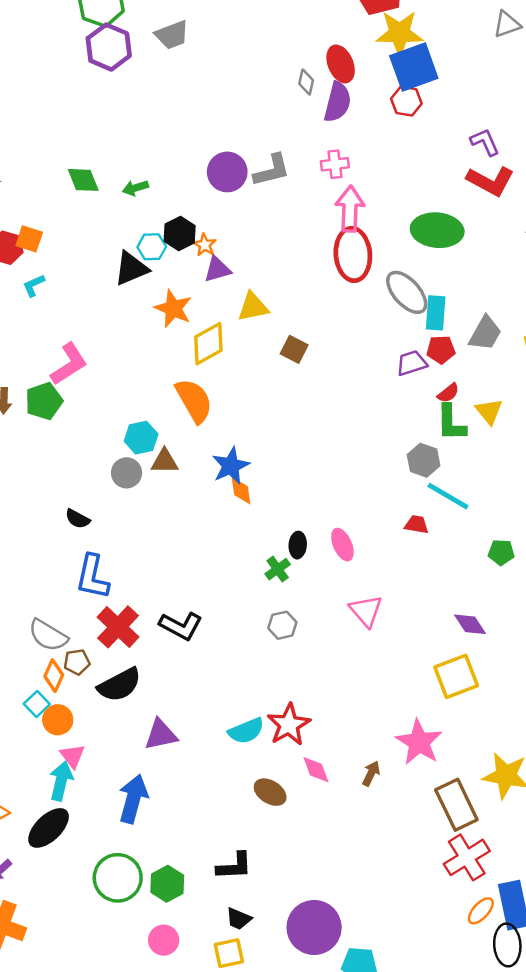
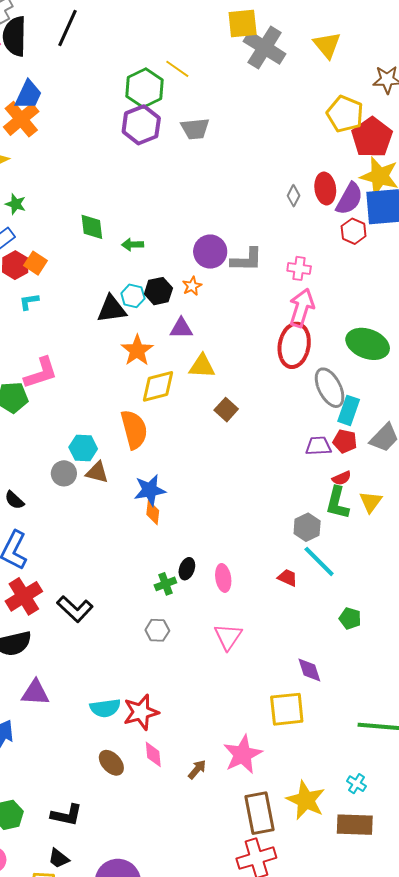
red hexagon: (406, 101) -> (354, 231), moved
purple semicircle: (337, 102) -> (349, 199), moved
orange star: (205, 245) -> (192, 286), moved

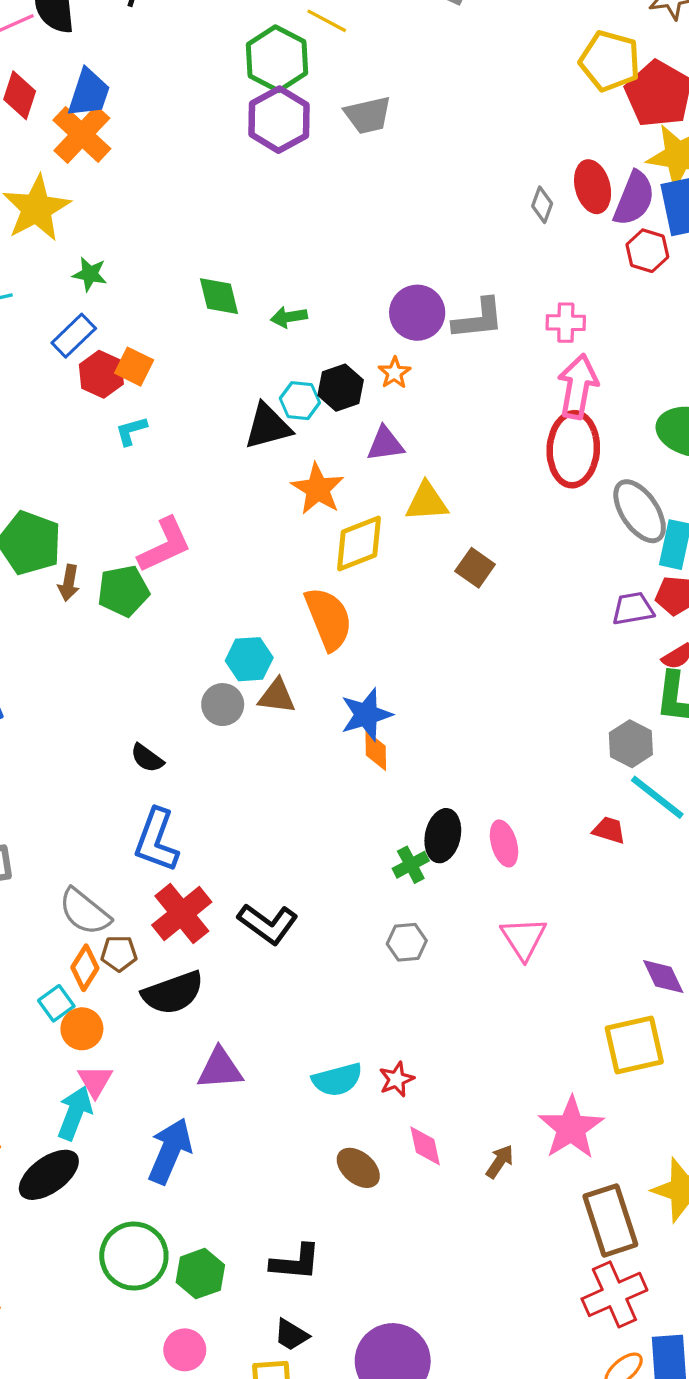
black ellipse: (187, 569) -> (443, 836), size x1.4
red star: (141, 712) -> (397, 1079), size x0.6

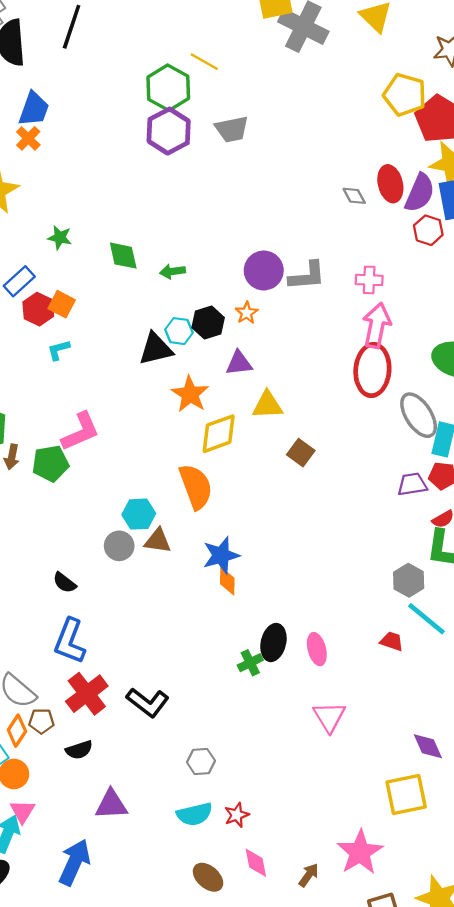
orange cross: (82, 134) -> (28, 138), size x0.6
gray diamond: (542, 205) -> (354, 196), turned -50
green star: (90, 274) -> (60, 238), moved
gray hexagon: (407, 942) -> (201, 761), moved
black semicircle: (173, 993) -> (79, 750), size x0.6

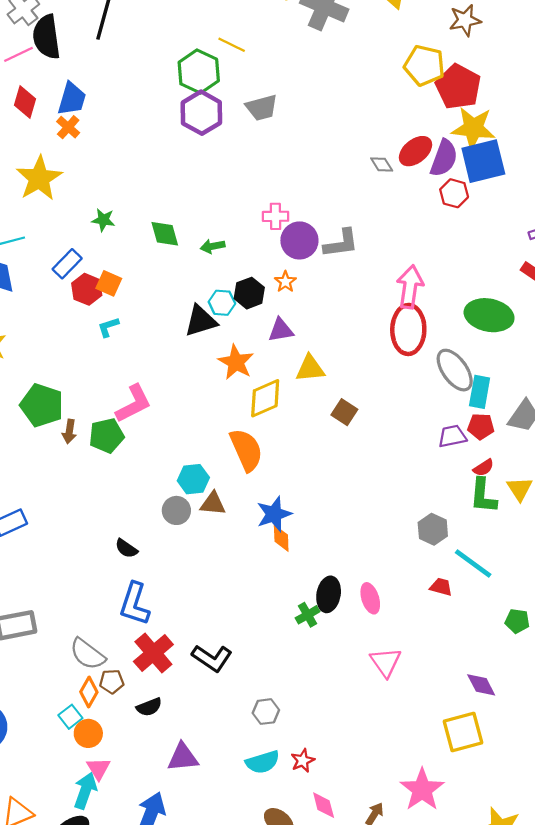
red ellipse: (390, 184) -> (415, 151), turned 68
pink cross: (369, 280) -> (275, 216), moved
gray hexagon: (409, 580) -> (433, 529), moved

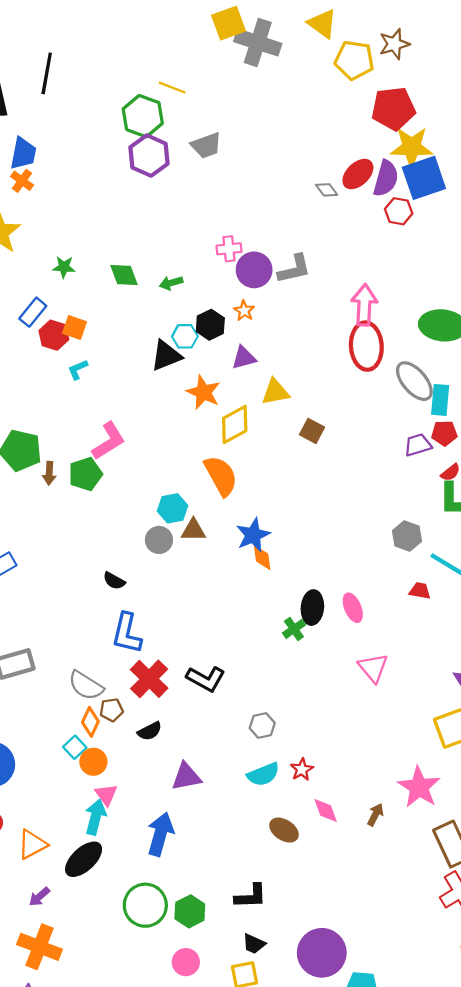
yellow pentagon: (424, 65) -> (354, 60), moved
red pentagon: (458, 87) -> (393, 108), turned -30

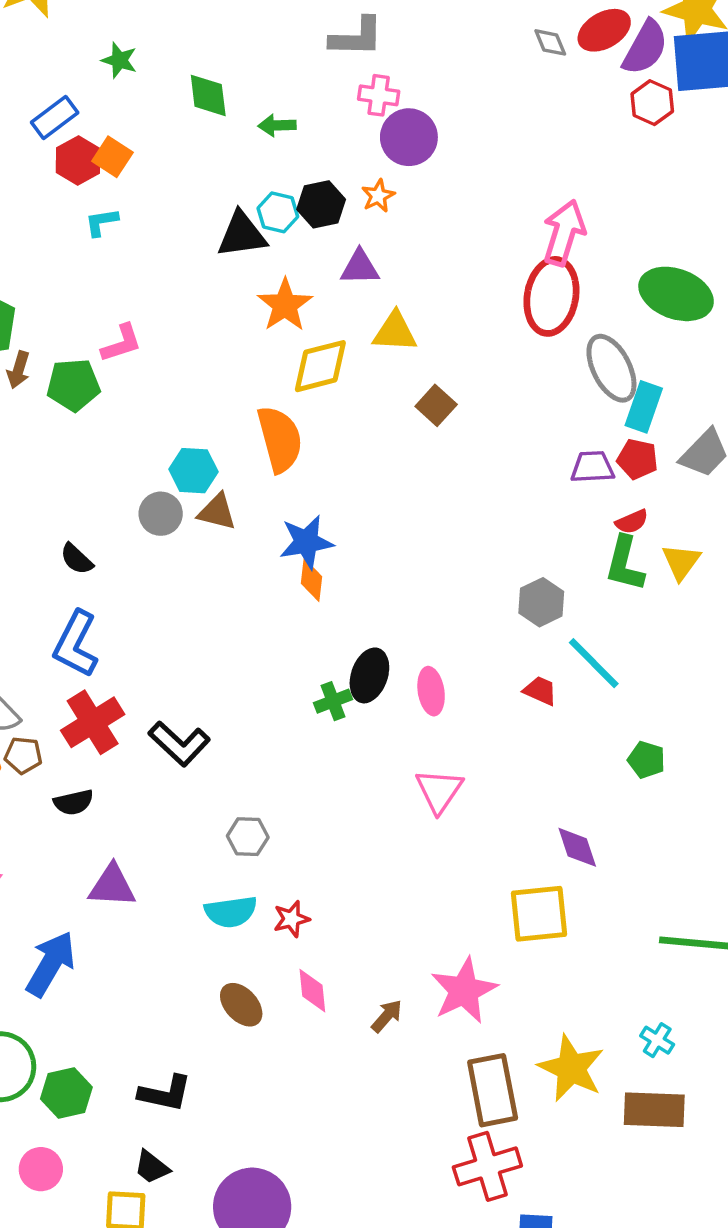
gray L-shape: (294, 269) -> (357, 37), moved
pink L-shape: (109, 441) -> (121, 343), size x0.7

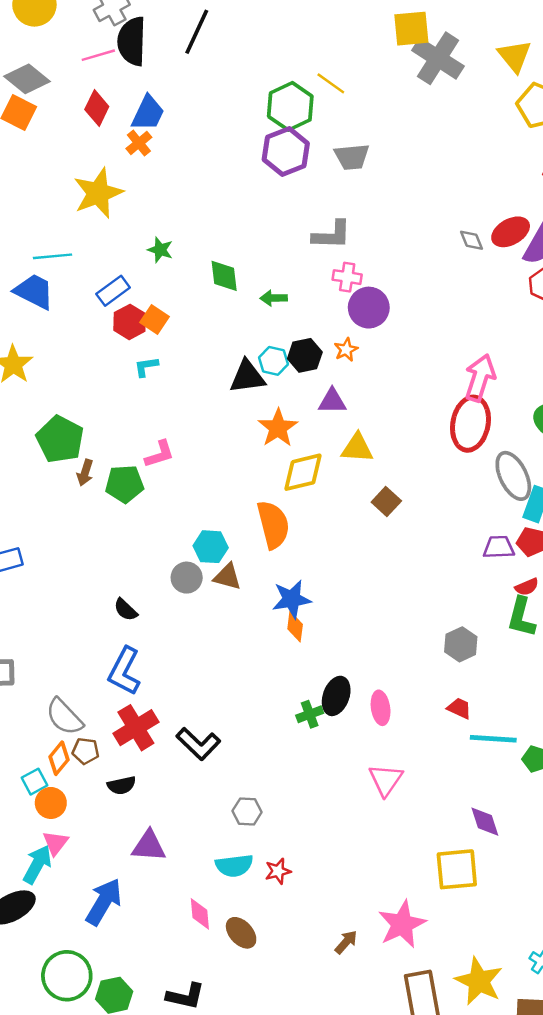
cyan line: (594, 663) -> (493, 739), moved, turned -42
pink diamond: (312, 991) -> (200, 914), moved

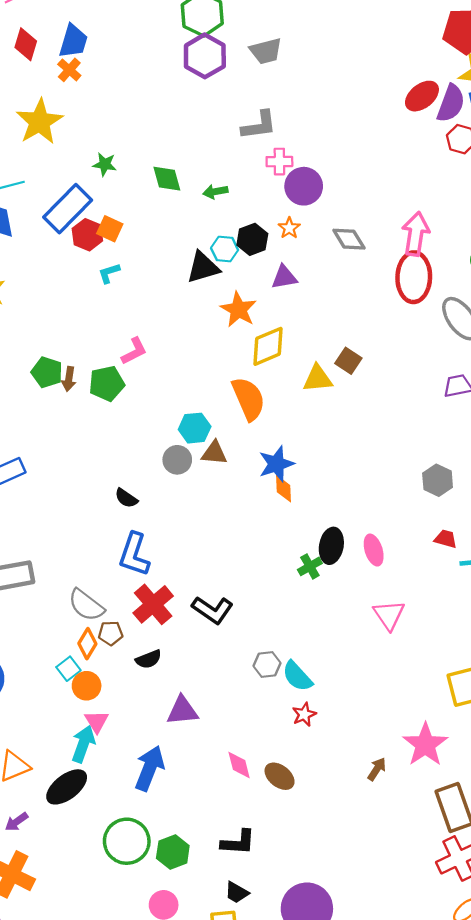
gray diamond: (472, 240) -> (349, 239), moved, size x1.4
blue rectangle: (113, 291) -> (68, 209), size x1.6
green pentagon: (60, 439) -> (47, 372), moved, size x0.7
yellow triangle: (357, 448) -> (318, 379), moved
cyan semicircle: (234, 866) -> (297, 676), moved, turned 64

